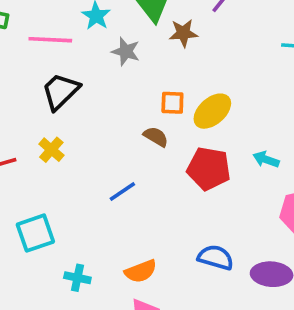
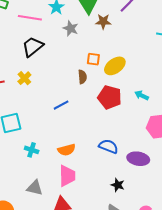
brown semicircle: (156, 137) -> (82, 77), turned 48

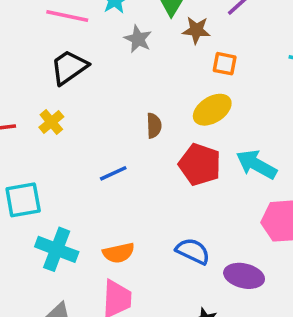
orange square: (93, 59) -> (225, 64), moved
cyan arrow: (142, 95) -> (256, 164), size x1.6
cyan cross: (32, 150) -> (57, 249), size x1.6

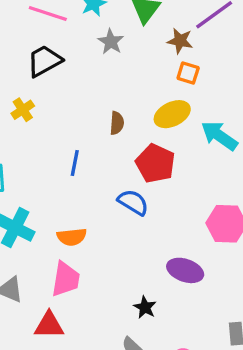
brown star: (196, 30) -> (180, 41), moved
cyan arrow: (256, 164) -> (219, 136), moved
blue line: (113, 173) -> (75, 163), turned -60
blue semicircle: (193, 251) -> (133, 202), moved

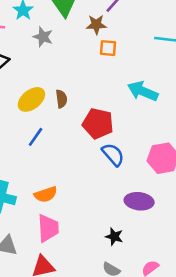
yellow ellipse: (172, 114) -> (31, 99), moved
blue line: (75, 163) -> (36, 137), turned 36
blue semicircle: (133, 202) -> (113, 154), moved, turned 30

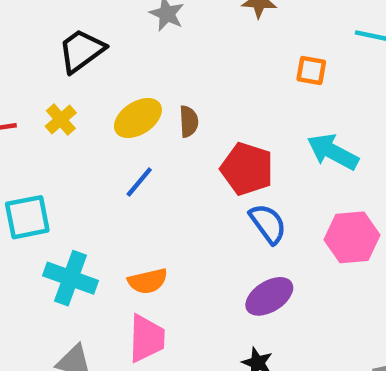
orange square: (108, 48) -> (311, 71), moved
cyan arrow: (143, 91) -> (333, 152), moved
purple ellipse: (139, 201) -> (269, 296), moved, turned -44

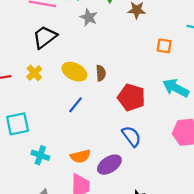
yellow ellipse: (138, 118) -> (74, 72), turned 60
blue semicircle: (268, 224) -> (131, 136), moved
cyan cross: (70, 278) -> (40, 155), size x0.7
purple ellipse: (269, 296) -> (109, 165), moved

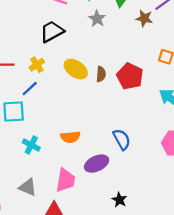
red pentagon: (131, 97) -> (130, 76), moved
blue line: (75, 105) -> (30, 89), moved
orange semicircle: (80, 156) -> (70, 137), moved

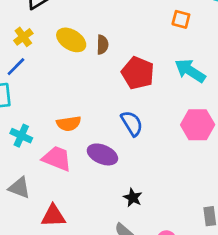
red pentagon: (130, 76) -> (138, 73), moved
purple ellipse: (97, 164) -> (102, 154), turned 50
pink trapezoid: (65, 180) -> (57, 158), moved, turned -75

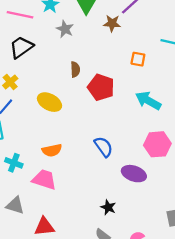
yellow ellipse: (71, 40) -> (50, 102), moved
brown semicircle: (102, 45) -> (75, 69), moved
red pentagon: (138, 73) -> (101, 87), moved
purple ellipse: (102, 154) -> (134, 174), moved

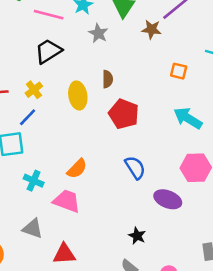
red pentagon: (101, 87) -> (124, 114), moved
yellow ellipse: (50, 102) -> (78, 95), moved, turned 50
orange semicircle: (52, 150) -> (77, 169), turned -36

